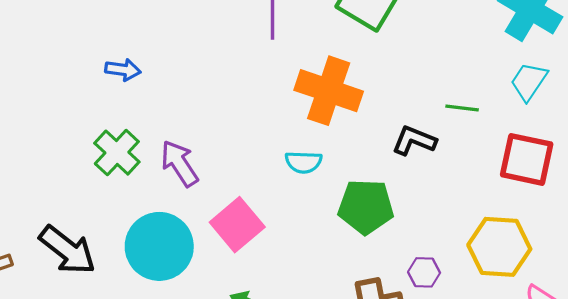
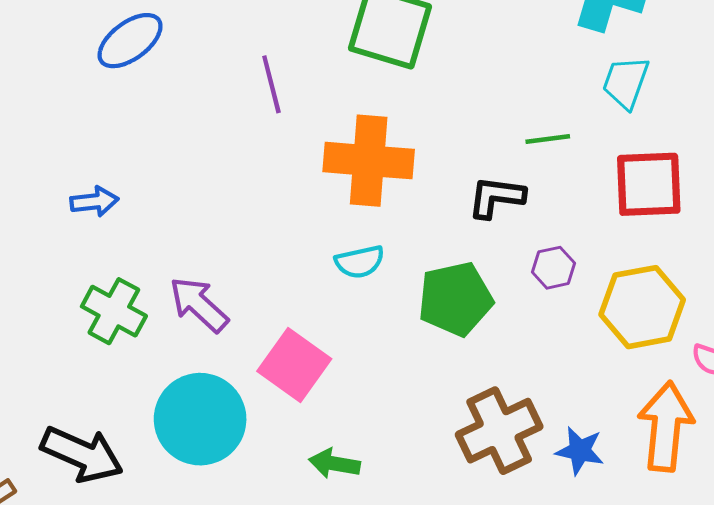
purple hexagon: (424, 272) -> (553, 268), moved

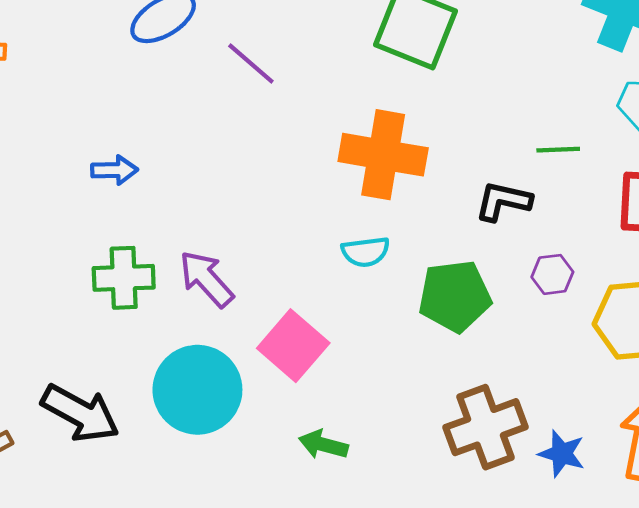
purple line: (271, 84) -> (251, 64), moved, turned -40
green cross: (114, 311) -> (124, 278), turned -36

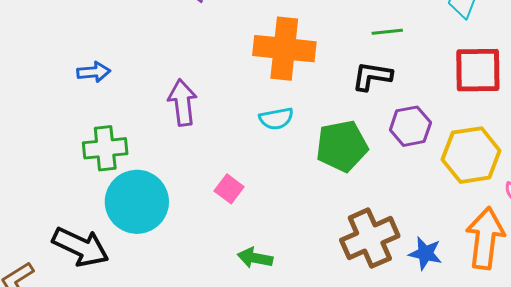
green line: (558, 150) -> (387, 32), moved
purple hexagon: (552, 274) -> (410, 126), size x1.4
purple arrow: (206, 279) -> (183, 103), moved, turned 39
pink square: (293, 346) -> (229, 189), size x0.6
cyan circle: (197, 390) -> (137, 202), moved

